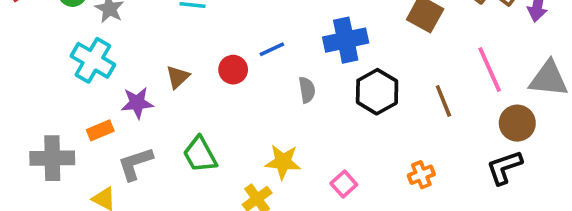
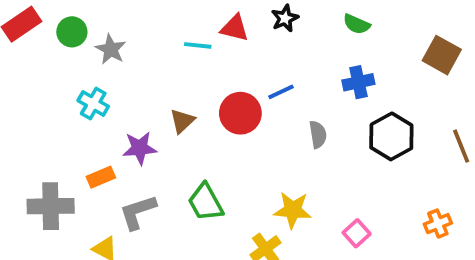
blue cross: (346, 40) -> (358, 82), size x0.7
cyan cross: (93, 60) -> (93, 104), size x0.7
red circle: (233, 70) -> (240, 113), size x1.4

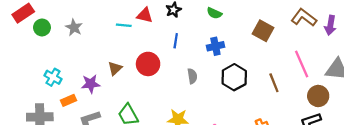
green circle: (72, 32) -> (42, 27), moved
blue line: (281, 92) -> (176, 41), moved, turned -56
cyan cross: (93, 104) -> (53, 77), moved

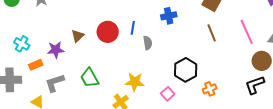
blue line: (176, 41) -> (133, 28), moved
black hexagon: (234, 77) -> (186, 70), moved
brown line: (274, 83) -> (212, 33), moved

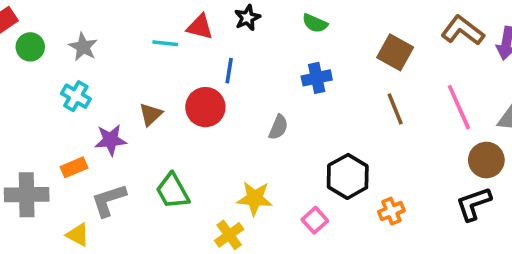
blue line: (133, 28) -> (229, 71), moved
gray semicircle: (148, 43) -> (278, 127), turned 32
cyan cross: (22, 44) -> (76, 96), moved

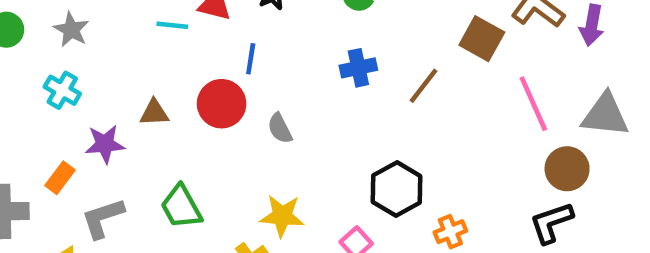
brown square: (395, 52) -> (482, 39), moved
brown line: (395, 109) -> (423, 86), moved, turned 60
brown triangle: (151, 114) -> (154, 113), turned 40
gray semicircle: (278, 127) -> (280, 128), moved, turned 130
orange rectangle: (74, 167) -> (60, 178), turned -30

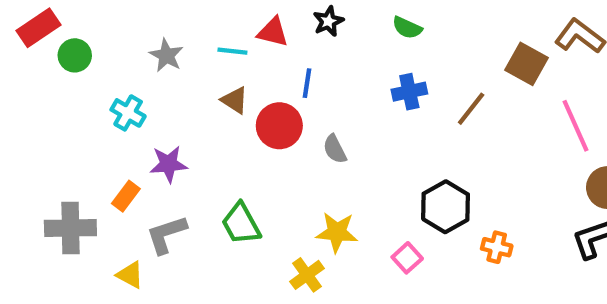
gray star: (71, 30) -> (166, 55), moved
brown triangle: (154, 113) -> (235, 100), moved, turned 36
orange cross: (450, 232) -> (497, 247), turned 36

